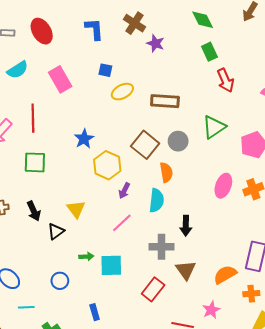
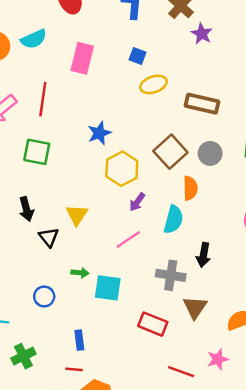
pink rectangle: (60, 79) -> (82, 58), turned 35
black triangle: (56, 231) -> (49, 237), turned -42
red rectangle: (153, 289) -> (153, 324), turned 65

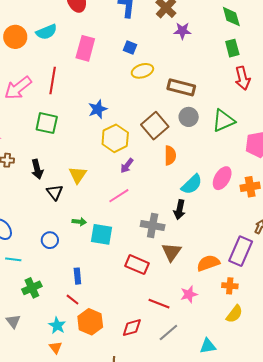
purple star: (202, 34) -> (182, 31), turned -30
gray circle: (210, 153) -> (189, 117), moved
cyan semicircle: (173, 220) -> (192, 184), moved, turned 30
red line: (74, 369) -> (73, 300), turned 32

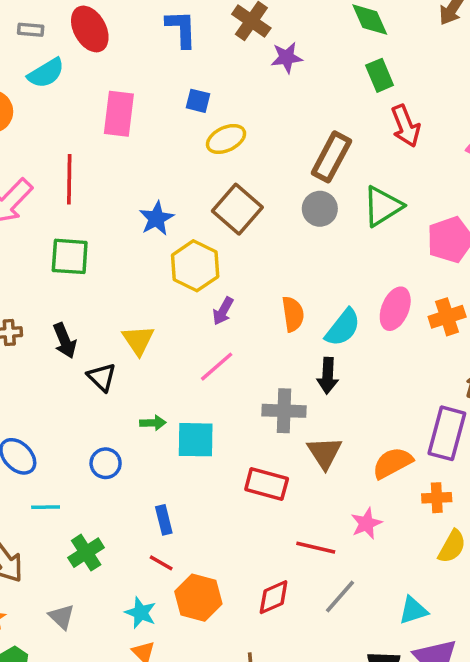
cyan semicircle: (46, 32) -> (46, 73), moved
brown rectangle: (181, 87) -> (331, 157), moved, turned -68
brown square: (155, 126) -> (237, 209), moved
orange semicircle: (170, 155) -> (293, 314), moved

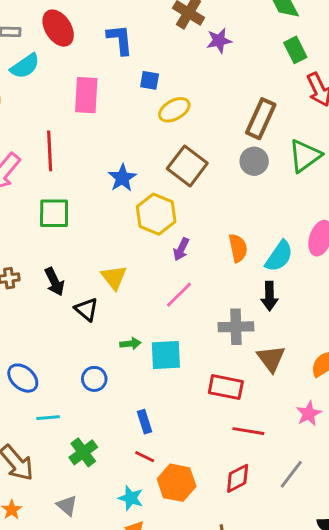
blue L-shape: (181, 29) -> (120, 40), moved
red line: (316, 548) -> (248, 431), moved

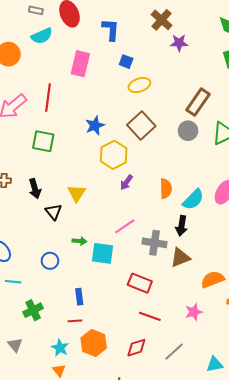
pink line: (179, 295) -> (125, 226), moved
brown triangle: (271, 359) -> (180, 258), moved, turned 35
red line: (145, 457) -> (75, 321), turned -40

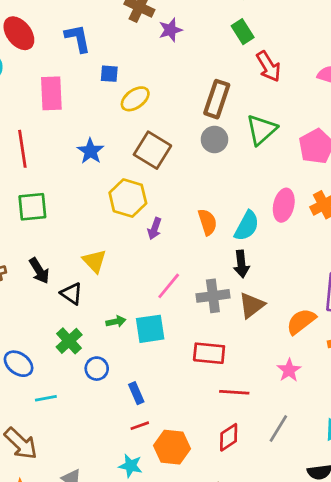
blue star: (95, 125) -> (90, 151), moved
blue circle: (50, 261) -> (97, 369), moved
green cross: (33, 310) -> (69, 341), moved

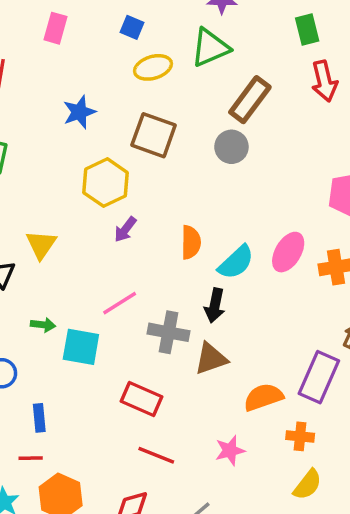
pink rectangle: (51, 93) -> (55, 28), size x0.7
green triangle: (261, 130) -> (210, 48), moved
brown square: (152, 150) -> (154, 135), turned -30

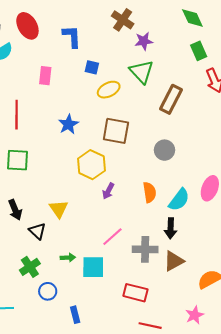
green triangle: (210, 48) -> (142, 72), turned -40
gray circle: (231, 147) -> (164, 150), moved

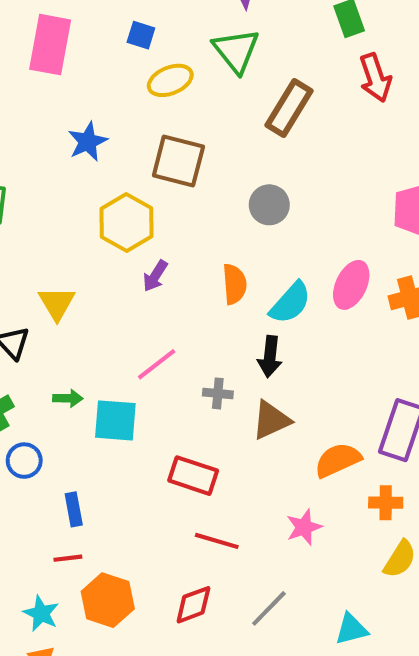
pink rectangle: (45, 76) -> (50, 45), size x1.6
gray cross: (145, 249) -> (218, 393), size x0.6

